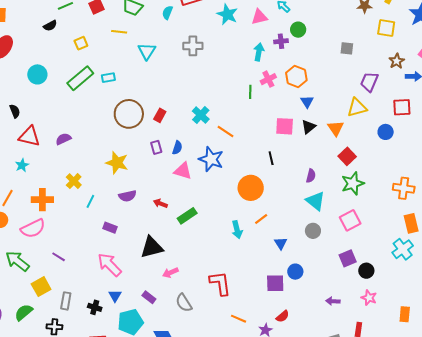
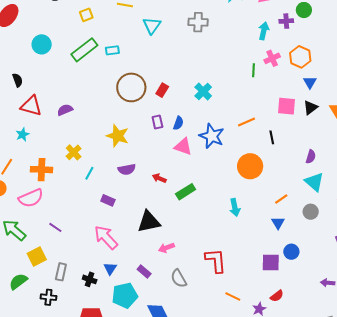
orange line: (226, 131) -> (247, 122), moved, turned -60
orange line: (261, 219) -> (281, 199), moved

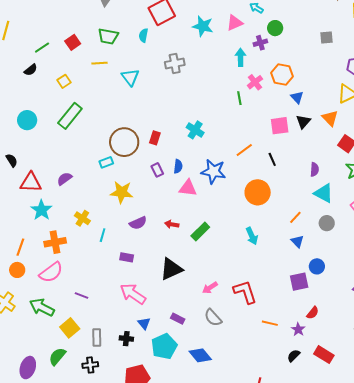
cyan rectangle: (112, 50) -> (106, 162), moved
cyan star: (23, 134) -> (41, 210), moved, size x1.5
pink arrow: (166, 248) -> (210, 288), moved

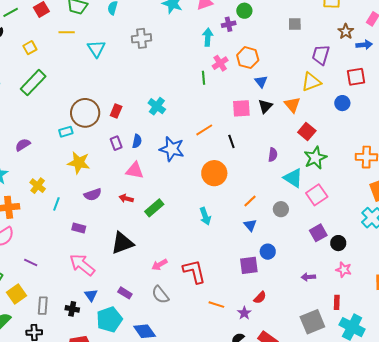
pink triangle: (188, 188) -> (135, 171), moved
cyan triangle: (324, 193) -> (293, 178), moved

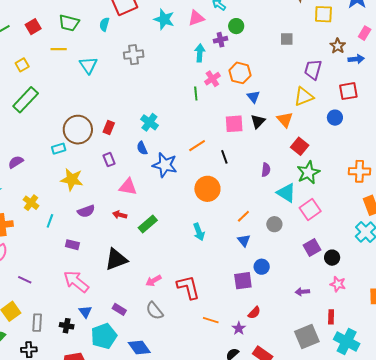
blue semicircle: (137, 141) -> (142, 148), moved, turned 144

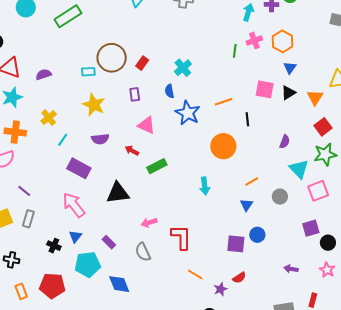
purple rectangle: (72, 245) -> (79, 168), size x1.6
gray rectangle: (37, 323) -> (28, 219), moved

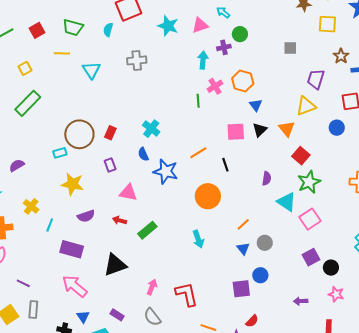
gray circle: (280, 197) -> (265, 243), moved
pink arrow: (149, 223) -> (152, 287), turned 140

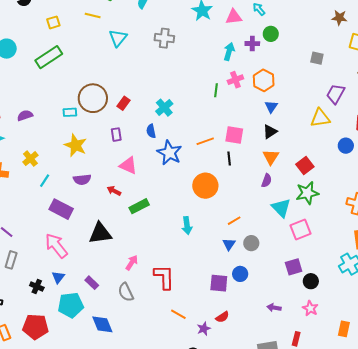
orange triangle: (287, 129) -> (271, 157), moved
pink square: (236, 132) -> (234, 135), moved

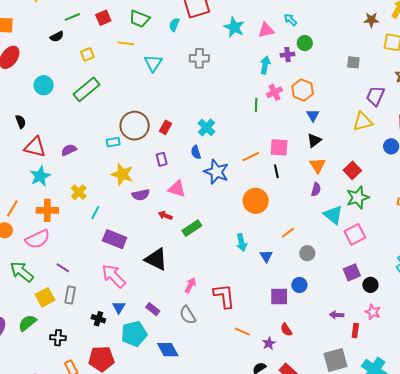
purple semicircle: (82, 179) -> (141, 195), moved
black triangle: (100, 233) -> (156, 259), turned 40
blue triangle: (229, 244) -> (266, 256), moved
red semicircle: (222, 317) -> (286, 330), turned 96
red rectangle: (296, 339) -> (355, 330), moved

